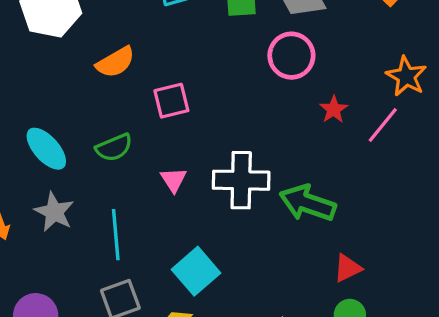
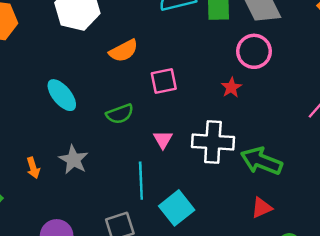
red star: (334, 109) -> (231, 87), moved
cyan ellipse: (46, 149) -> (62, 95), moved
cyan line: (116, 235) -> (141, 181), moved
red triangle: (348, 268) -> (262, 208), moved

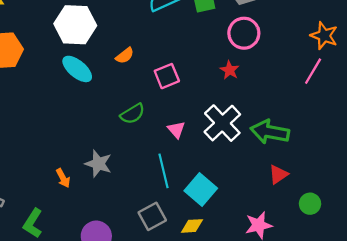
orange semicircle: (124, 51) -> (125, 56), size x0.7
cyan ellipse: (62, 95) -> (77, 69), moved
white cross: (213, 142) -> (222, 123), turned -36

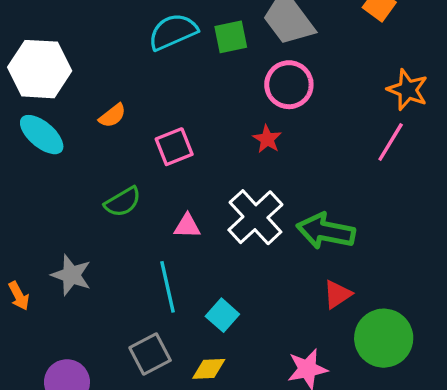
pink triangle: (176, 130) -> (187, 226), turned -48
cyan square: (201, 190) -> (222, 315), size x0.7
green circle: (310, 204) -> (384, 338), size x1.8

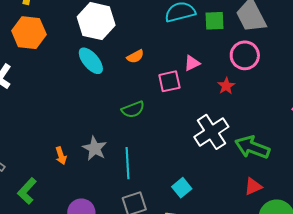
pink triangle: (187, 226) -> (192, 63), moved, turned -36
cyan line: (168, 287) -> (128, 163), moved

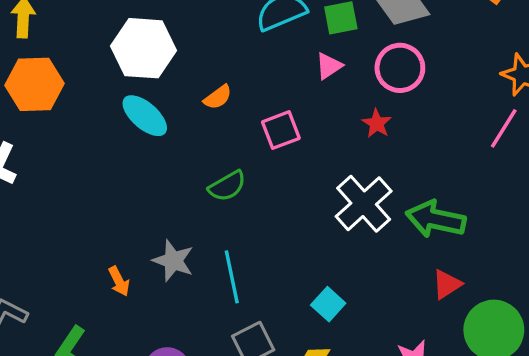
pink triangle: (192, 63) -> (329, 66), moved

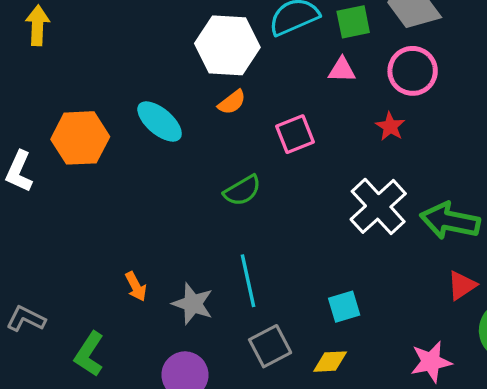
white hexagon: (144, 48) -> (227, 45), moved
pink triangle: (329, 66) -> (342, 70), turned 36
orange hexagon: (35, 84) -> (80, 138), moved
gray star: (173, 261) -> (193, 304), moved
cyan square: (328, 304) -> (344, 307), turned 32

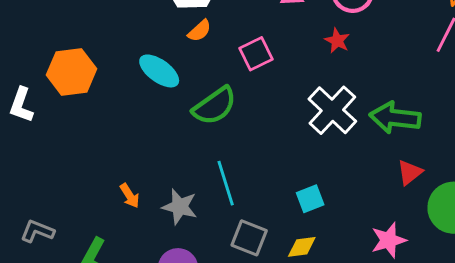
cyan ellipse: (160, 121) -> (159, 71), moved
green semicircle: (242, 190) -> (215, 106), size x1.4
gray square: (270, 346) -> (249, 238), turned -36

